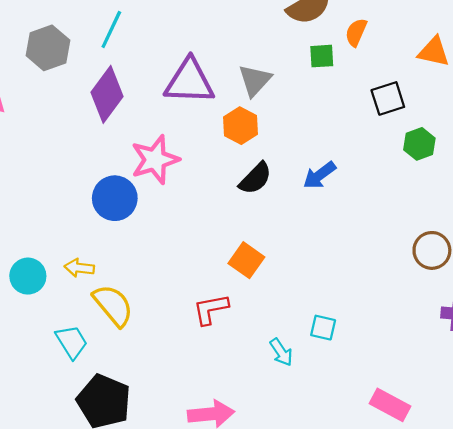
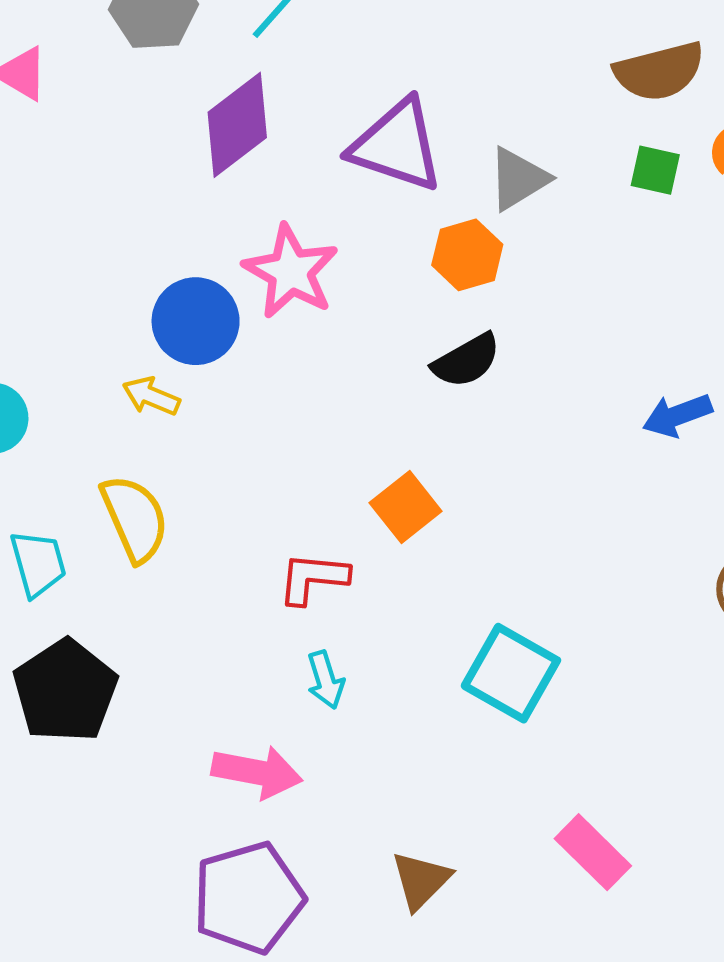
pink star: (155, 160) -> (291, 272), turned 30
blue arrow: (319, 175) -> (677, 415), moved
yellow arrow: (79, 268) -> (151, 396), moved
cyan square: (323, 328) -> (511, 673), size x1.8
cyan arrow: (281, 352) -> (326, 680), moved

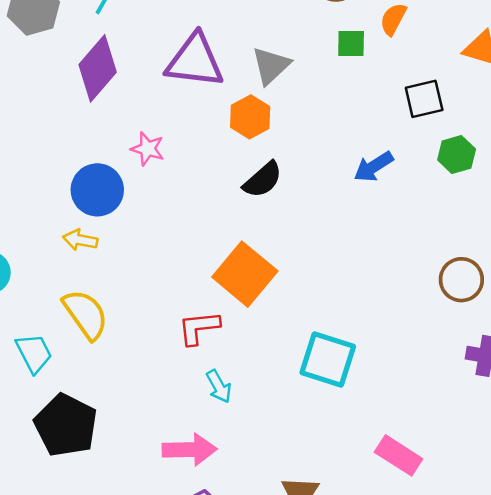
pink star: (291, 272) -> (148, 149), size x0.6
blue arrow: (677, 415) -> (374, 167), moved
orange square: (406, 507) -> (245, 274), size x1.5

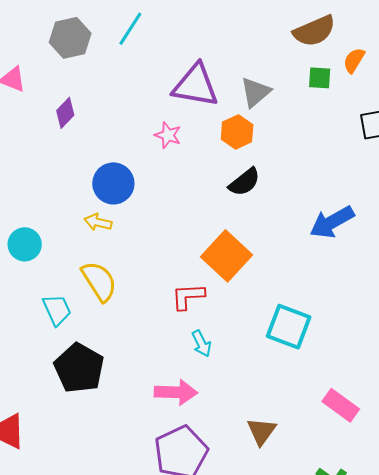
purple diamond: (98, 68) -> (65, 113), moved, size x0.6
pink star: (148, 149) -> (168, 135), moved
blue arrow: (374, 167) -> (332, 222), moved, size x1.4

